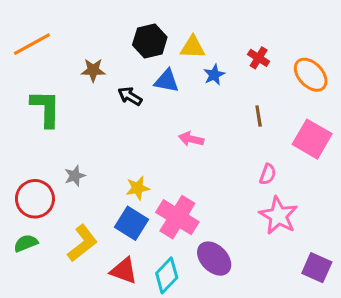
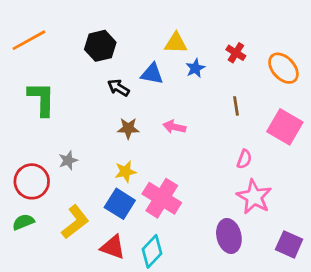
black hexagon: (150, 41) -> (100, 46), moved
brown star: (93, 70) -> (128, 128), moved
purple ellipse: (214, 259) -> (229, 236), moved, turned 32

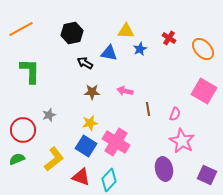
brown line: (236, 106) -> (148, 109), moved

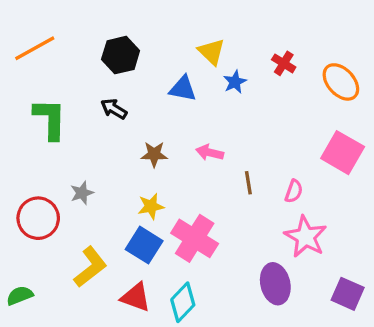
yellow triangle: (126, 31) -> (211, 52), turned 42
black arrow: (85, 63) -> (114, 109), moved
green semicircle: (17, 159) -> (20, 296), moved

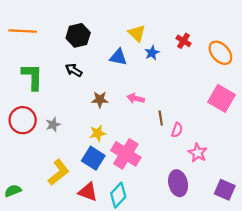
orange line: (35, 48) -> (23, 31), turned 32
pink semicircle: (294, 191) -> (177, 130), moved
red circle: (38, 218) -> (23, 120), moved
pink star: (306, 237) -> (198, 153), size x0.7

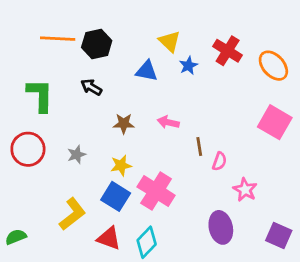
orange line: (23, 31) -> (58, 39), moved
red cross: (183, 41) -> (228, 51), size x1.5
gray star: (53, 125) -> (77, 155), moved

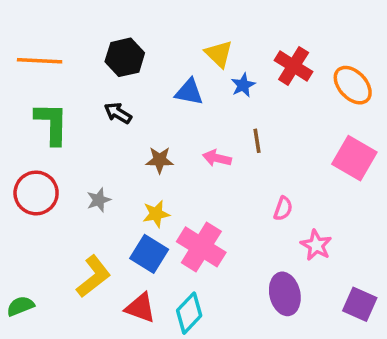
orange line: (58, 39) -> (40, 61), moved
brown line: (199, 147) -> (257, 141), moved

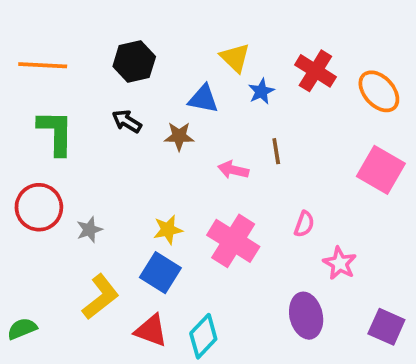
brown star: (160, 160) -> (179, 136), moved
gray star: (99, 200) -> (89, 230), moved
pink cross: (201, 247) -> (233, 241), moved

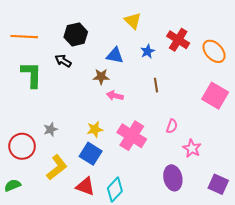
yellow triangle: (235, 58) -> (133, 21), moved
black arrow: (127, 121) -> (63, 61), moved
pink arrow: (233, 170) -> (115, 96), moved
red circle: (39, 207) -> (22, 146), moved

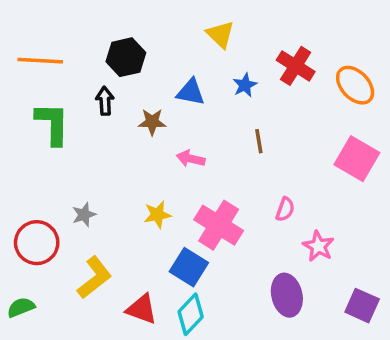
black arrow: (63, 61) -> (105, 101), turned 56
brown star: (101, 77) -> (152, 122), moved
blue square: (91, 154) -> (189, 267), moved

